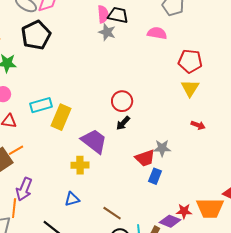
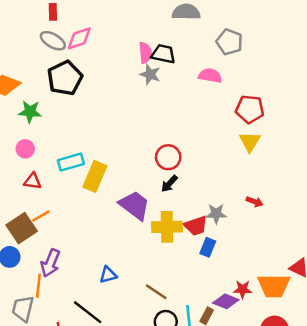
red arrow: (198, 125) -> (255, 202), moved
yellow cross: (80, 165) -> (167, 227), moved, size x1.4

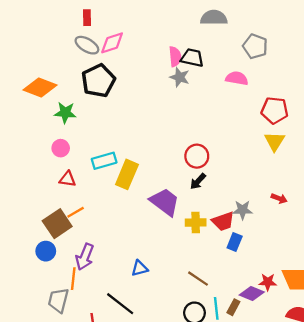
yellow cross: (167, 227) -> (196, 222), size x0.7
brown line: (156, 292) -> (198, 279), moved

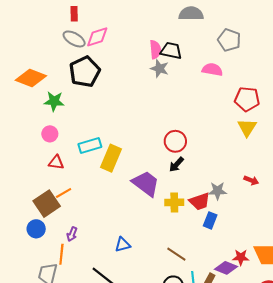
purple arrow: (85, 257) -> (72, 234), size x0.6

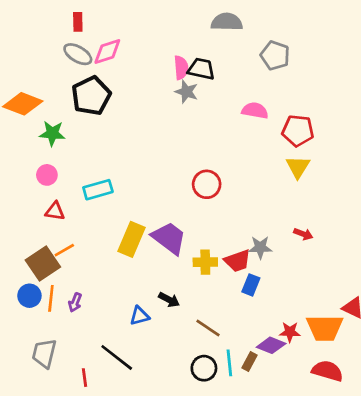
pink semicircle: (212, 70) -> (255, 111), moved
yellow rectangle: (111, 158) -> (131, 239), moved
black arrow: (176, 164) -> (169, 300), moved, turned -105
orange line: (61, 254) -> (51, 298), moved

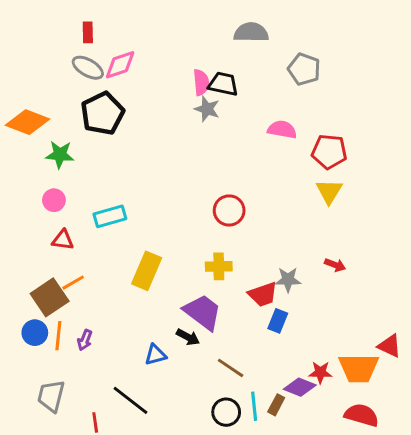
purple trapezoid: (169, 238) -> (203, 312), moved
yellow cross: (205, 262) -> (219, 266), moved

